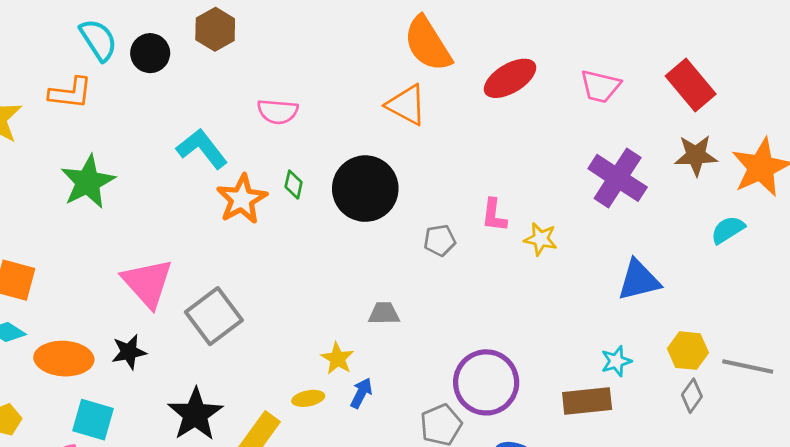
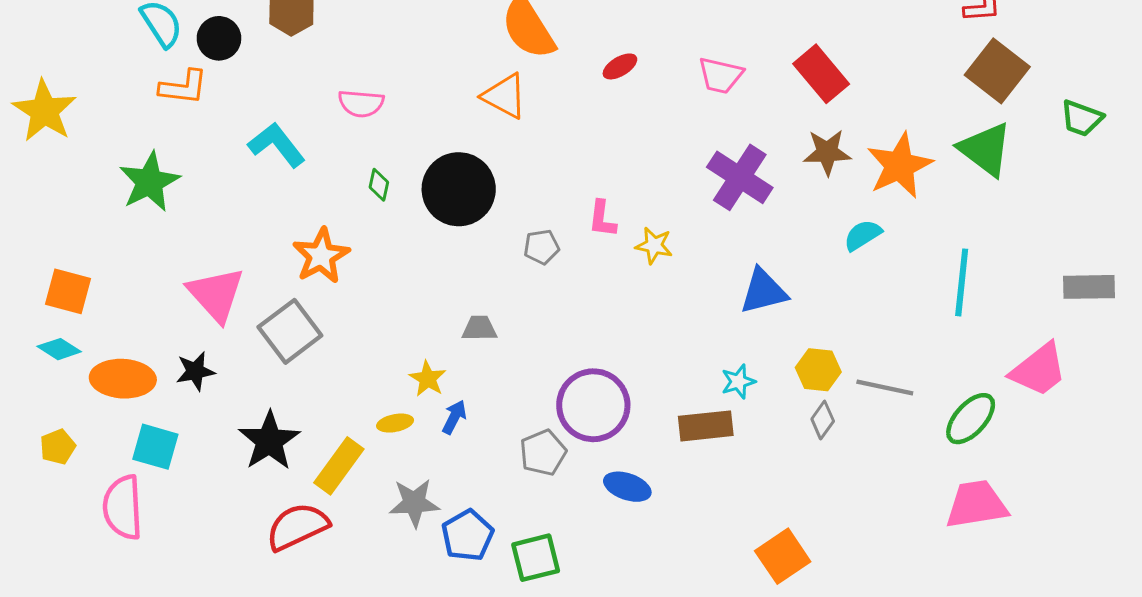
red ellipse: (510, 78) -> (620, 66), size x0.6
orange L-shape: (70, 93) -> (183, 87), moved
orange star: (242, 199) -> (321, 256), moved

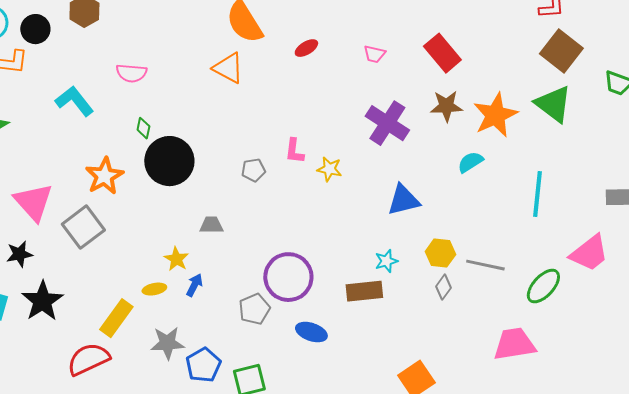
pink trapezoid: (721, 75) -> (374, 54), size x0.7
black circle: (459, 189) -> (169, 161), moved
black star: (269, 441) -> (42, 301), moved
pink trapezoid: (977, 504) -> (514, 344), moved

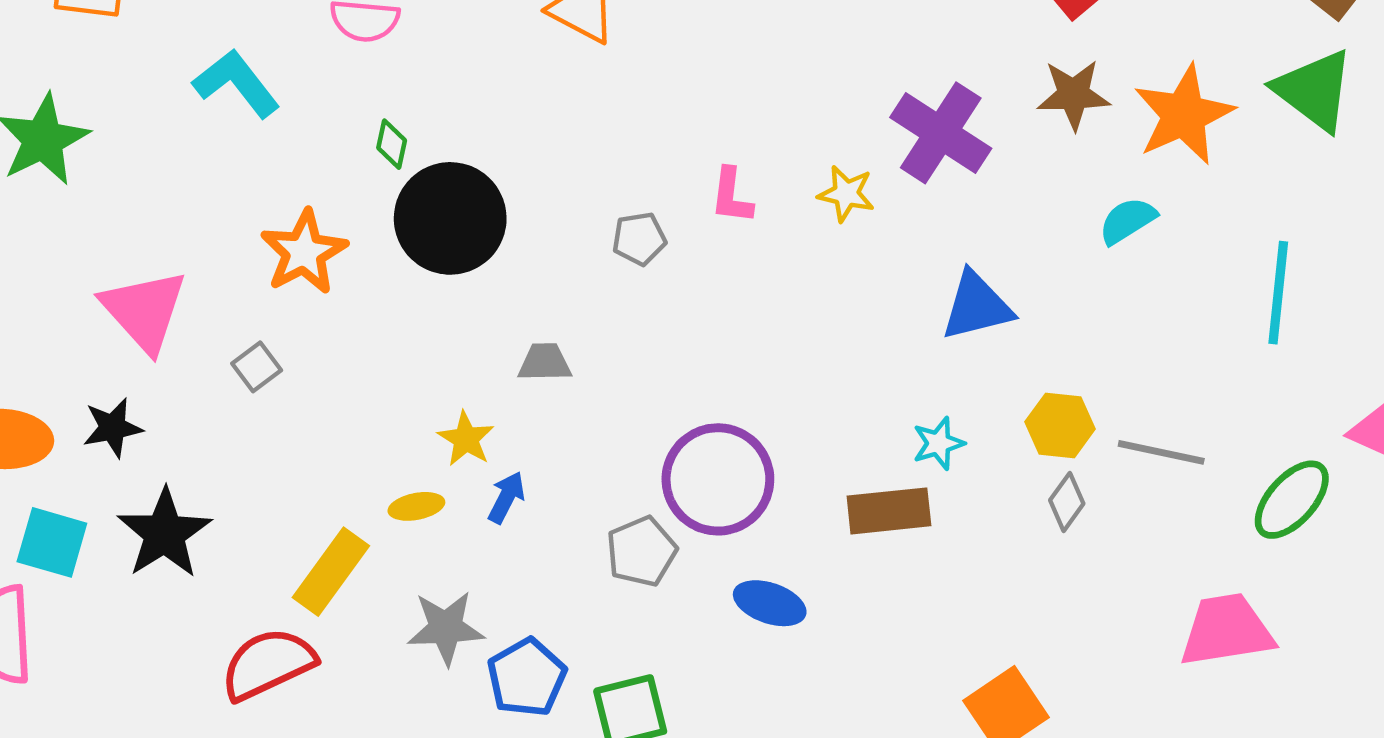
yellow star: (329, 169) -> (846, 194), moved
gray square: (83, 227) -> (257, 367), size x0.5

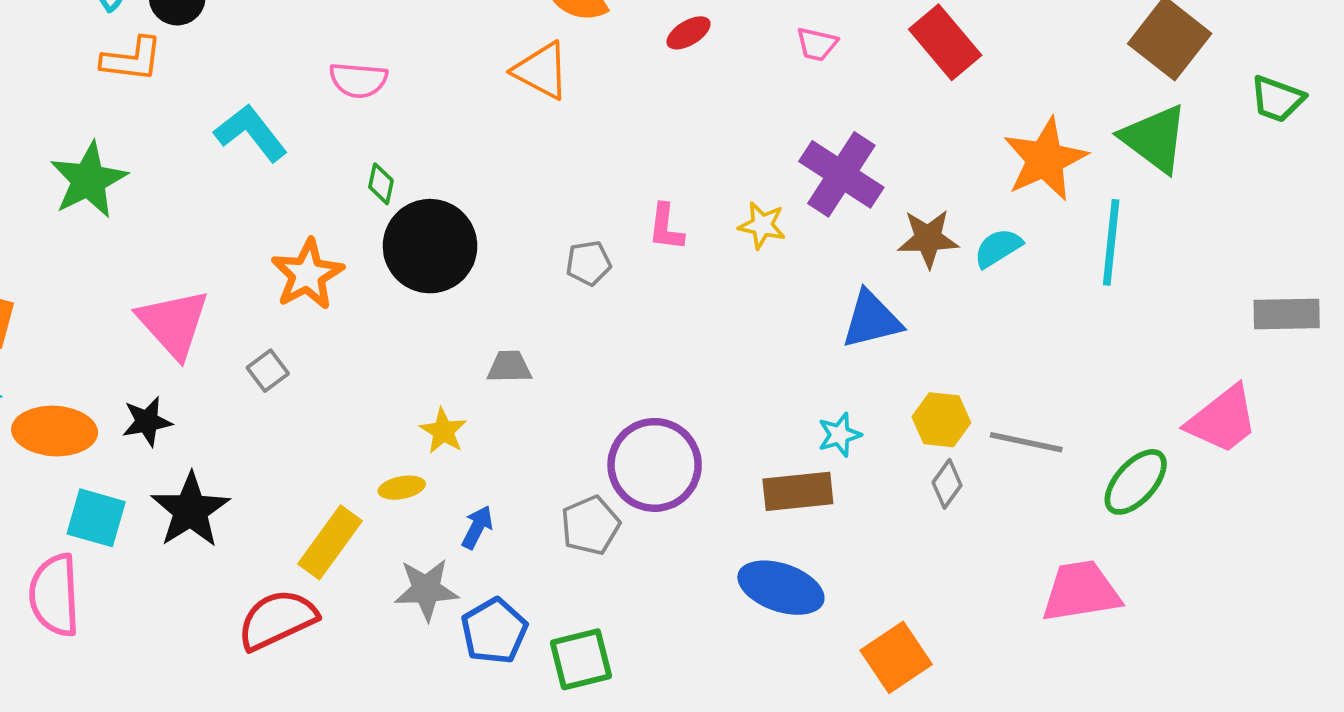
brown star: (1073, 95) -> (928, 239), moved
cyan line: (1278, 293) -> (1111, 242), moved
blue arrow: (506, 497) -> (477, 527), moved
blue ellipse: (770, 603) -> (781, 588), moved, size x1.4

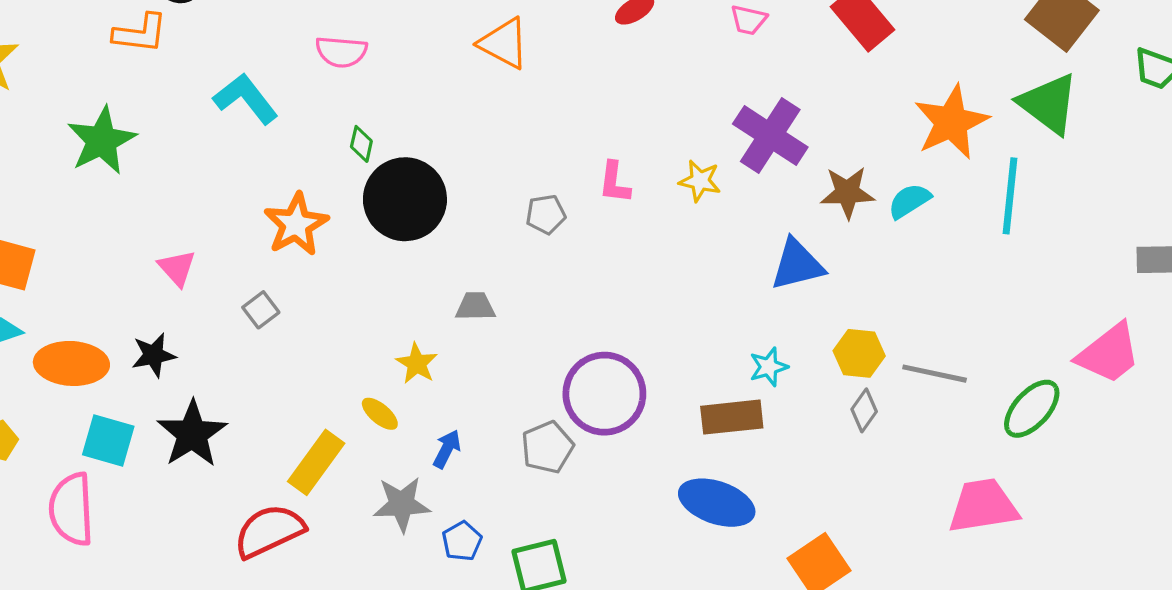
pink triangle: (173, 323) -> (177, 268), size x0.6
yellow ellipse: (402, 488) -> (380, 414), turned 51
blue pentagon: (494, 631) -> (462, 541), size x0.7

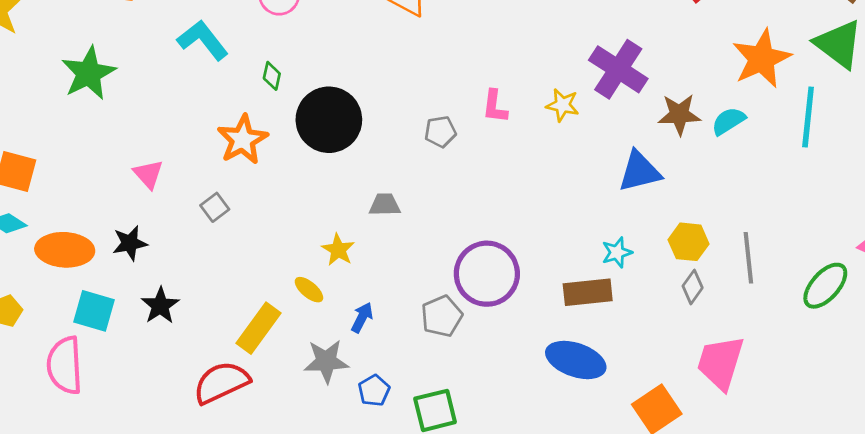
green diamond: (361, 144) -> (272, 76), moved
gray line: (935, 374) -> (748, 258), turned 72
black star: (192, 434) -> (160, 306), size x0.7
pink trapezoid: (983, 506) -> (720, 363), moved, turned -64

